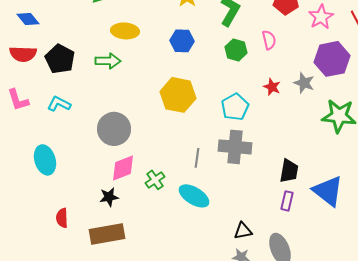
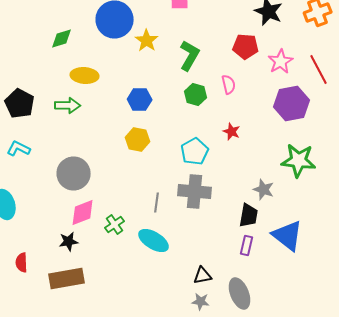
blue hexagon: (182, 41) -> (140, 100), moved
gray star: (304, 83) -> (264, 190), moved
yellow hexagon: (178, 95) -> (138, 140), size x0.7

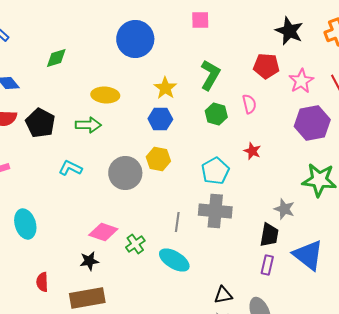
green diamond: (62, 38) -> (56, 58), moved
yellow star: (147, 40) -> (165, 88), moved
cyan L-shape: (19, 148) -> (70, 168), moved
gray circle: (74, 174) -> (125, 173), moved
pink diamond: (83, 212) -> (103, 232), turned 40

